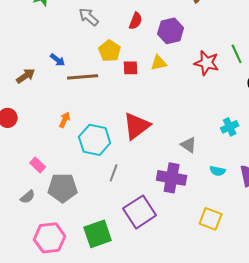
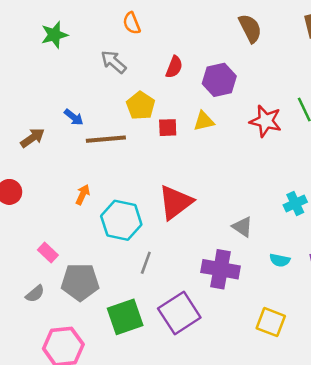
green square: (98, 234) -> (125, 317), moved

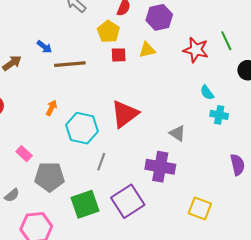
yellow pentagon: (141, 106) -> (108, 32), moved
cyan cross: (295, 204) -> (219, 115), turned 36
cyan semicircle: (280, 260) -> (207, 93), moved, turned 42
gray semicircle: (35, 294) -> (12, 195), moved

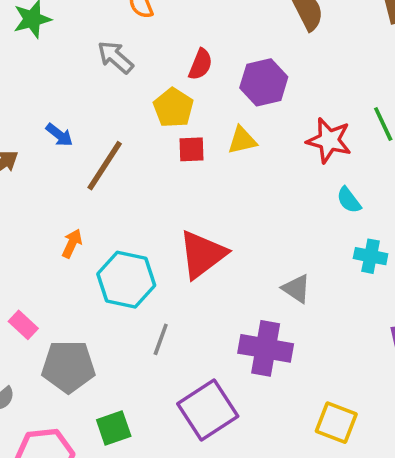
brown line: (70, 64) -> (105, 166), turned -52
cyan semicircle: (207, 93) -> (349, 200), moved
green square: (85, 204) -> (114, 428), moved, size x0.7

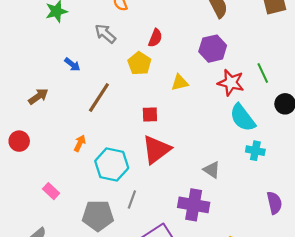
purple hexagon: (264, 82) -> (213, 49), moved
blue arrow: (59, 135) -> (72, 65), moved
red square: (191, 149) -> (150, 115), moved
cyan semicircle: (349, 200) -> (243, 118), size x1.8
gray pentagon: (68, 367) -> (98, 216), moved

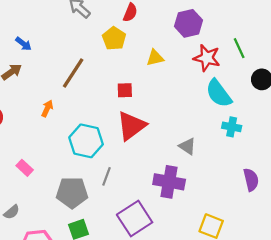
blue arrow: (72, 65) -> (23, 44), moved
orange arrow: (80, 143) -> (47, 109), moved

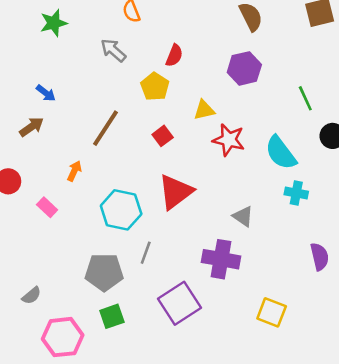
red star: (207, 58) -> (229, 140), moved
red square: (125, 90) -> (163, 136), moved, turned -35
pink rectangle: (25, 168) -> (47, 207), moved

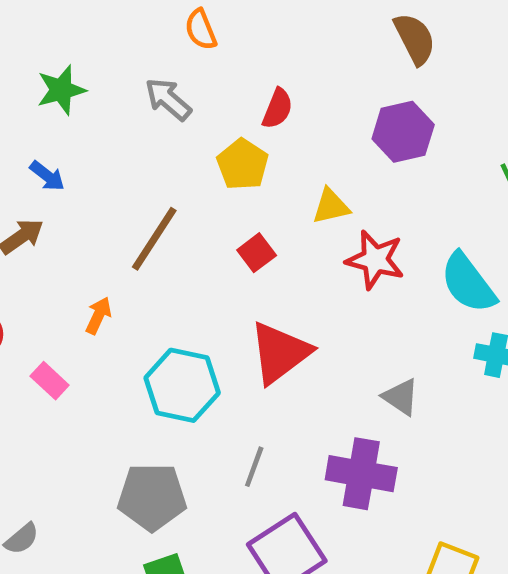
green star: (54, 23) -> (61, 90), moved
gray line: (146, 253) -> (254, 467), moved

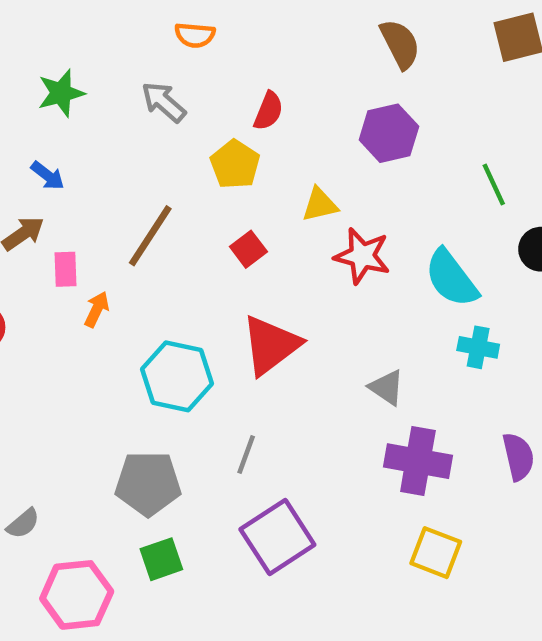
orange semicircle: (201, 29) -> (195, 35), turned -63
pink rectangle: (50, 381) -> (65, 269), moved, turned 45
purple cross: (361, 474) -> (418, 461), moved

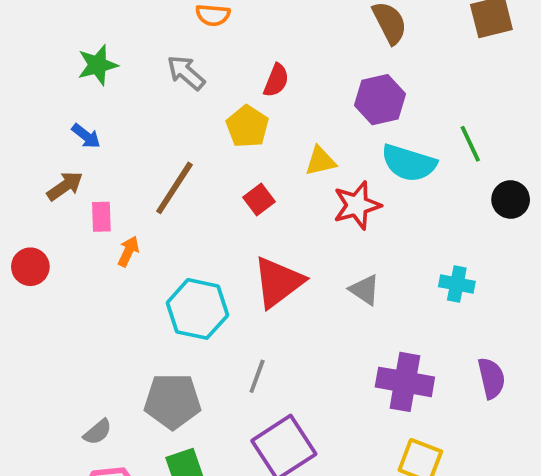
red star: (362, 256) -> (357, 205), turned -30
cyan semicircle: (451, 278) -> (409, 163), moved, turned -36
gray triangle: (387, 387) -> (365, 290), moved
gray semicircle: (23, 524) -> (98, 432), moved

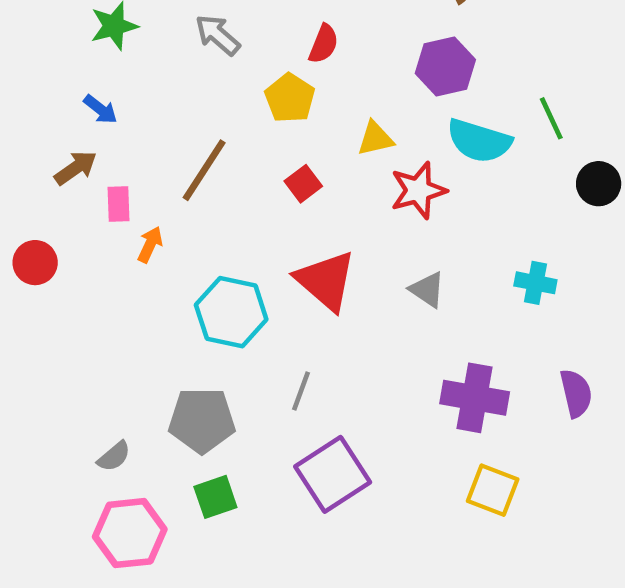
red triangle: (278, 282) -> (326, 281), turned -42

